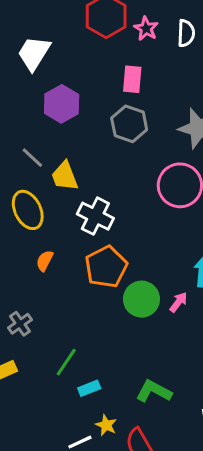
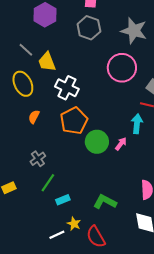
gray cross: (20, 324) -> (38, 159), moved

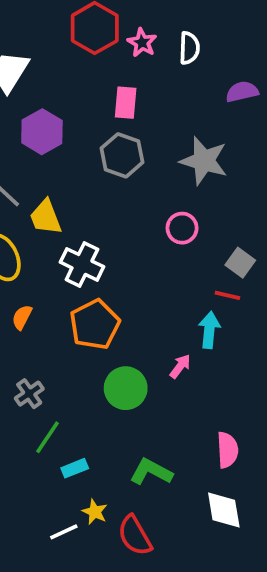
pink circle: (122, 68) -> (182, 228), size x0.6
green circle: (97, 142) -> (126, 388), moved

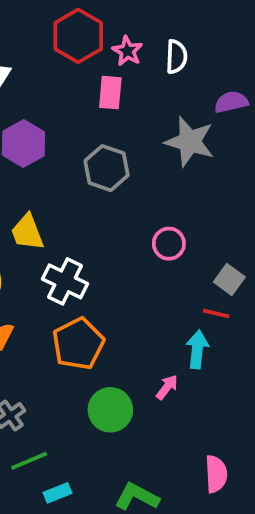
pink rectangle: (126, 103) -> (110, 93), moved
gray star: (204, 161) -> (190, 142), moved
green line: (47, 437) -> (29, 461), turned 33

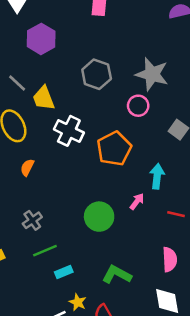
gray star: (190, 142) -> (152, 74), moved
gray hexagon: (107, 168) -> (97, 74), moved
red line: (216, 313) -> (176, 214), moved
orange pentagon: (78, 344) -> (114, 149), moved

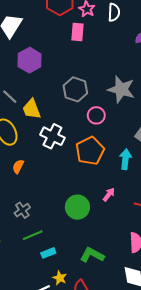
pink circle: (138, 106) -> (96, 115), moved
cyan arrow: (157, 176) -> (125, 159), moved

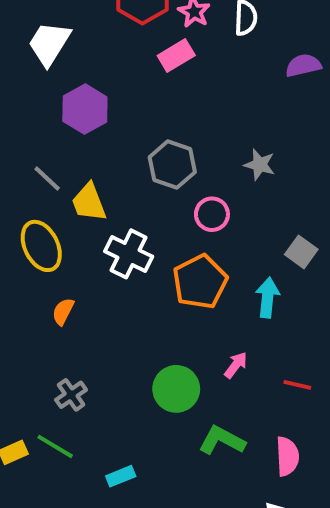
pink rectangle: (77, 32) -> (176, 55), turned 54
gray star: (121, 89) -> (260, 165), size x0.6
green line: (33, 235) -> (55, 446), moved, turned 54
green L-shape: (92, 255) -> (222, 440), moved

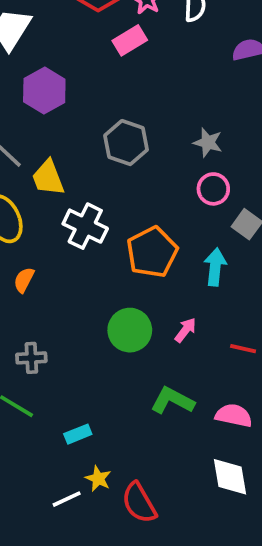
pink circle: (212, 214) -> (213, 189), moved
green circle: (176, 389) -> (130, 330), moved
gray cross: (71, 395) -> (31, 358), turned 32
pink semicircle: (287, 456) -> (234, 415), turned -75

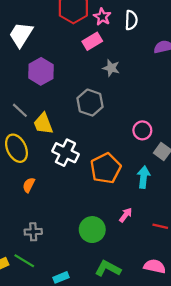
gray star: (208, 143) -> (111, 68), moved
green circle: (130, 330) -> (92, 230), moved
green L-shape: (172, 401) -> (108, 269), moved

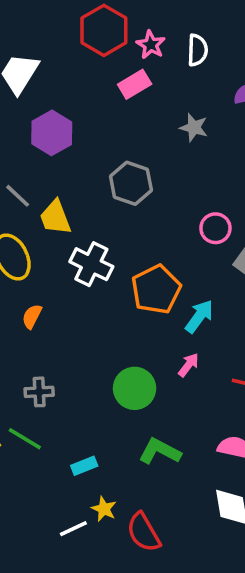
gray star: (111, 68) -> (194, 127), moved
cyan arrow: (143, 177) -> (199, 316), moved, turned 30

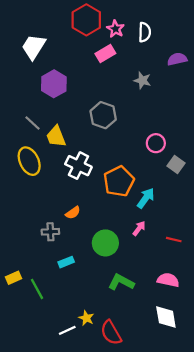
orange semicircle: (32, 316) -> (73, 213), moved, turned -152
gray cross: (39, 392) -> (50, 232), moved
green line: (25, 439) -> (37, 289), moved, turned 30
cyan rectangle: (84, 466) -> (66, 262), moved

